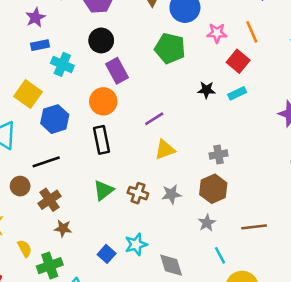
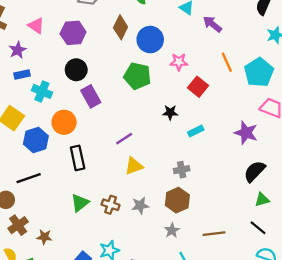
orange line: (252, 32) -> (227, 62), moved
cyan rectangle: (237, 93) -> (196, 131), moved
orange circle: (103, 101) -> (64, 122), moved
brown cross: (49, 200) -> (18, 225), moved

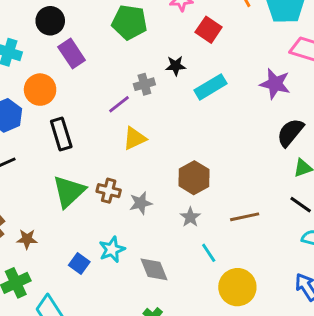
cyan rectangle: (196, 131) -> (210, 87), size x1.5
gray cross: (182, 170) -> (144, 84), moved
green triangle: (80, 203) -> (69, 191), size x1.4
gray star: (140, 205) -> (141, 203), moved

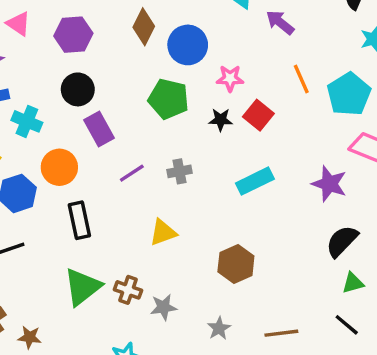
black star: (176, 66) -> (221, 120), moved
purple line: (119, 104) -> (132, 173), moved
brown hexagon: (194, 178) -> (236, 264), moved

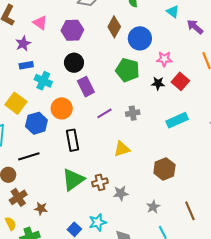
brown cross: (128, 290) -> (100, 182), turned -35
brown line: (281, 333) -> (190, 211), turned 72

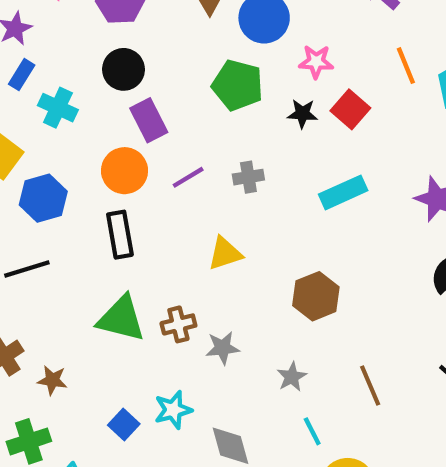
blue rectangle: (26, 65) -> (22, 75), turned -48
orange circle: (62, 108) -> (125, 171), moved
green triangle: (73, 180) -> (121, 319), turned 50

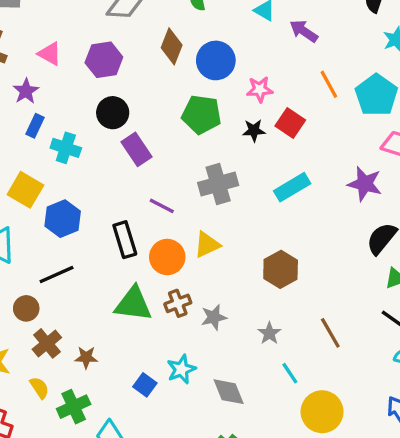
orange circle: (125, 171) -> (167, 257), moved
purple line: (188, 177) -> (162, 206), moved, turned 65
gray cross: (248, 177) -> (218, 184), size x1.6

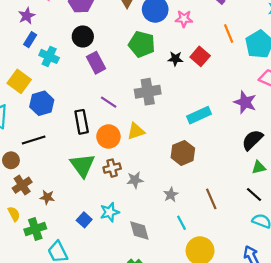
pink star: (260, 89) -> (184, 19), moved
cyan rectangle: (292, 187) -> (199, 115), moved
green triangle: (133, 304) -> (82, 165), turned 40

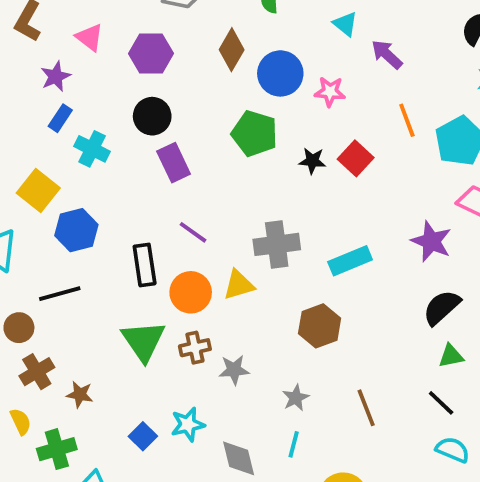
gray cross: (148, 92) -> (277, 244), moved
cyan line: (182, 223) -> (294, 444), moved, turned 40

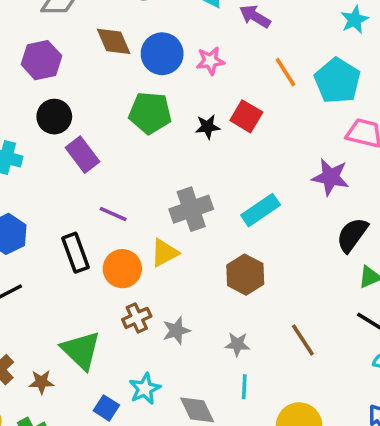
brown diamond: (232, 50) -> (114, 41), turned -42
green triangle: (143, 341) -> (81, 350), moved
gray star: (296, 398) -> (237, 344), turned -30

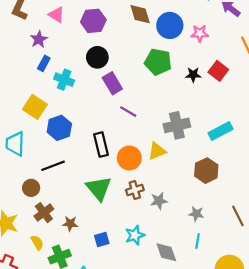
purple line: (113, 214) -> (128, 112), moved
green triangle: (81, 350) -> (99, 188), moved
blue square: (106, 408) -> (102, 239), moved, turned 35

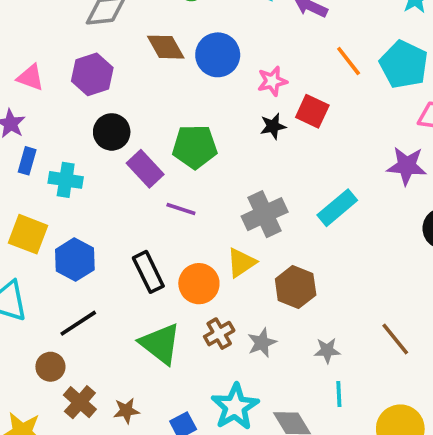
pink star: (200, 33) -> (272, 81), moved
green pentagon: (158, 62) -> (195, 147), moved
brown hexagon: (206, 171) -> (296, 287), moved
cyan star: (135, 235) -> (235, 407), size x1.4

